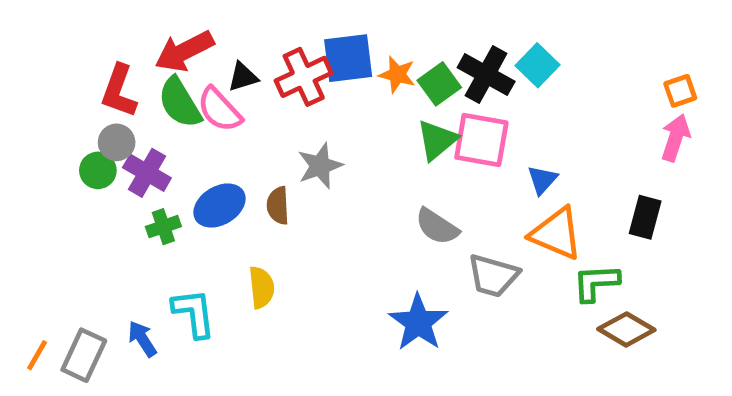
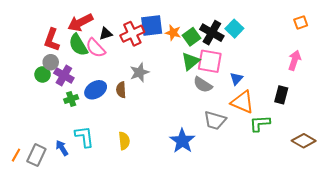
orange square: (680, 91) -> (301, 22), moved
gray semicircle: (437, 227) -> (203, 85), moved
yellow semicircle: (262, 287) -> (124, 141), moved
brown diamond: (626, 329) -> (304, 141), moved

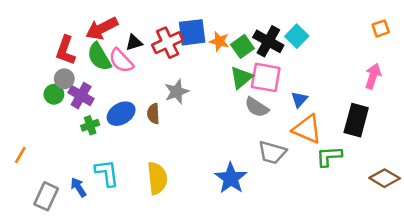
black rectangle: (281, 95) -> (356, 120), size x1.4
yellow semicircle: (124, 141) -> (157, 178), size x1.4
orange line: (16, 155) -> (20, 155), moved

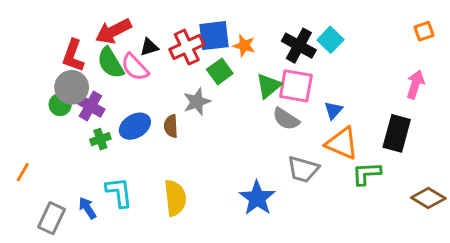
green square: (242, 46) -> (220, 71), moved
gray circle: (64, 79) -> (72, 87), size x1.5

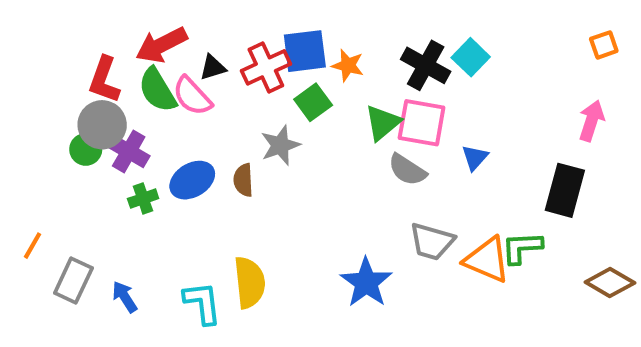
orange triangle: (342, 143) -> (487, 260), moved
cyan L-shape: (119, 192) -> (202, 303), moved
gray rectangle: (51, 218) -> (73, 280), moved

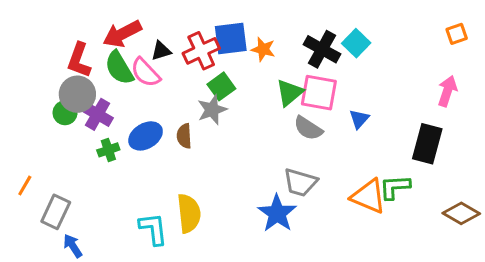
green square: (313, 102) -> (221, 86), moved
gray trapezoid: (432, 242) -> (300, 182), moved
blue arrow: (125, 297) -> (73, 246), moved

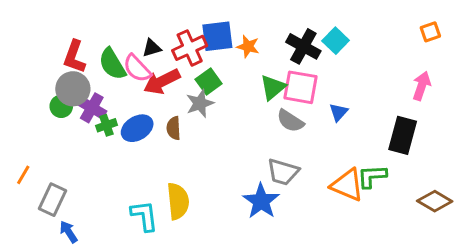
red arrow: (122, 34) -> (162, 81), moved
green cross: (108, 150) -> (106, 125), moved

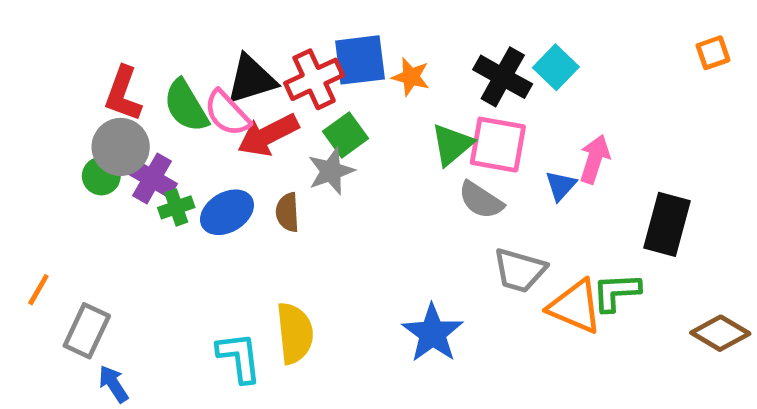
black triangle: (152, 48) -> (251, 79), size x1.6
pink arrow: (422, 86) -> (595, 159), moved
gray trapezoid: (283, 172) -> (520, 270), moved

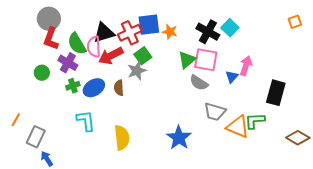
pink semicircle: (227, 113) -> (94, 47), turned 40
gray circle: (121, 147) -> (49, 19), moved
purple cross: (152, 178) -> (68, 63), moved
cyan L-shape: (239, 357) -> (86, 121), moved

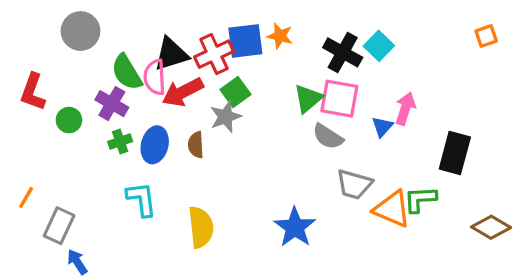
orange star: (170, 32) -> (280, 36), moved
red L-shape: (51, 39) -> (33, 92), moved
blue ellipse: (94, 88) -> (155, 145), turned -45

